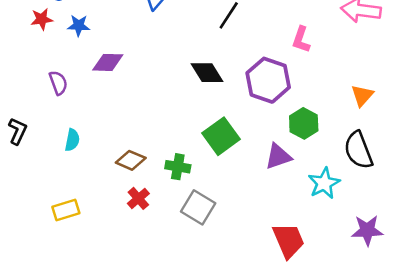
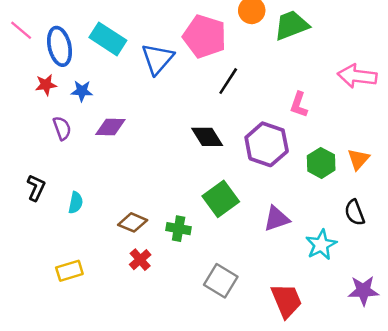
purple semicircle: (58, 83) -> (62, 128), moved
green hexagon: (304, 123) -> (321, 163), moved
black L-shape: (18, 131) -> (36, 188), moved
black semicircle: (358, 150) -> (355, 213), size x0.7
gray square: (198, 207) -> (221, 281), moved

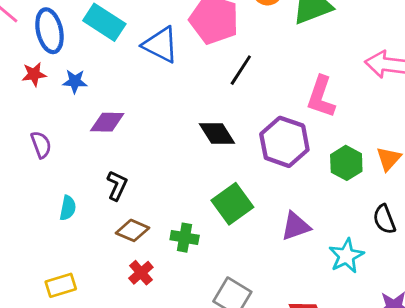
blue triangle: (157, 59) -> (161, 45), turned -44
pink L-shape: (299, 105) -> (321, 97), size x1.4
purple semicircle: (62, 128) -> (41, 145), moved
black L-shape: (36, 188) -> (117, 185), moved

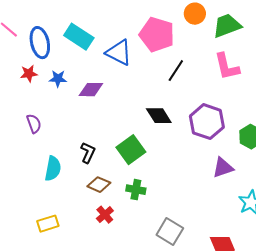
pink L-shape: (321, 97) -> (227, 67), moved, turned -32
purple diamond: (107, 122) -> (91, 90), moved
green square: (232, 204) -> (131, 150), moved
cyan semicircle: (68, 208) -> (53, 169), size x1.4
purple triangle: (296, 226) -> (223, 168), moved

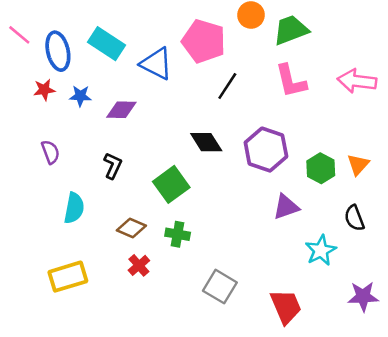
black L-shape: (88, 153) -> (113, 166), moved
yellow rectangle: (48, 224) -> (68, 277), size x1.4

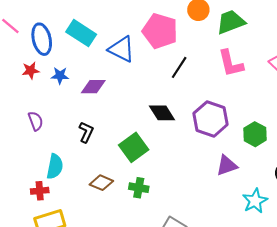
red cross: (139, 265) -> (40, 191), moved, turned 36

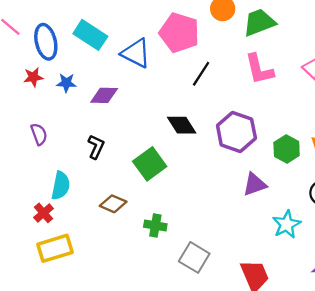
green cross: (139, 188) -> (155, 225), moved
red cross: (40, 191) -> (44, 213), turned -36

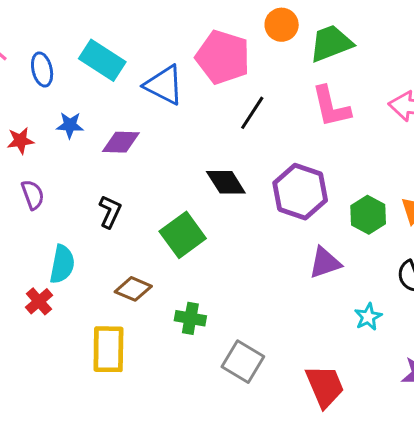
blue ellipse: (46, 42) -> (42, 70), size x0.7
red star: (33, 77) -> (20, 141), moved
cyan star: (287, 224) -> (368, 317), size x0.7
yellow rectangle: (55, 248) -> (108, 349), moved, turned -72

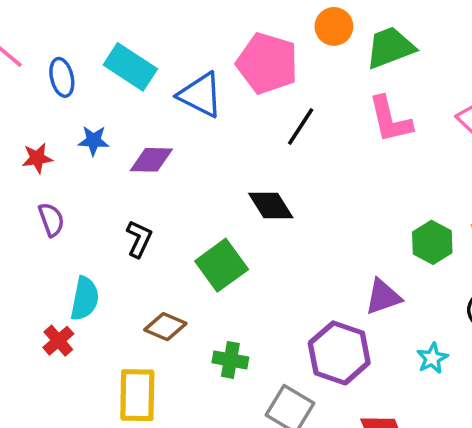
purple hexagon: (300, 192) -> (339, 353), moved

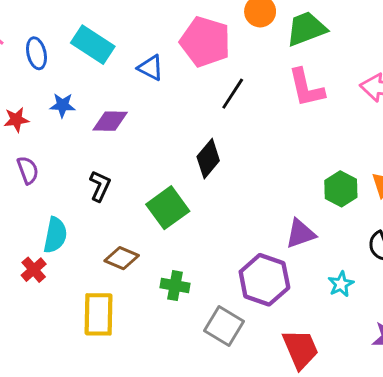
blue triangle: (201, 95) -> (150, 68), size x0.7
black diamond: (271, 206) -> (208, 159), turned 72

